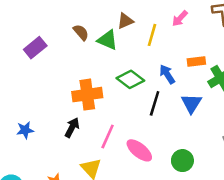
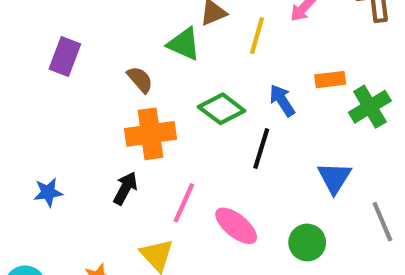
brown semicircle: (81, 32) -> (140, 80), moved
purple rectangle: (35, 48) -> (65, 57), turned -30
blue triangle: (191, 103) -> (334, 178), moved

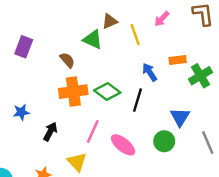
yellow line: (257, 36) -> (135, 35), turned -35
green diamond: (222, 109) -> (107, 92), moved
black arrow: (125, 188) -> (50, 132), moved
blue star: (48, 192) -> (21, 112), moved
green circle: (307, 243) -> (164, 141), moved

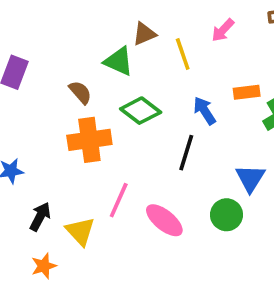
green diamond: (107, 92) -> (141, 111), moved
black arrow: (50, 132) -> (40, 217), moved
yellow triangle: (77, 162) -> (80, 231), moved

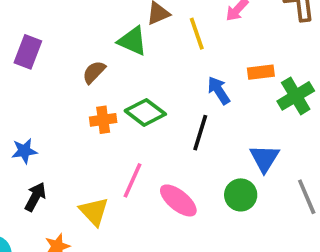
brown semicircle: (80, 92) -> (94, 72), turned -95
green diamond: (141, 111) -> (145, 112), moved
orange cross: (89, 140) -> (103, 120), size x0.6
black arrow: (40, 217) -> (35, 197), moved

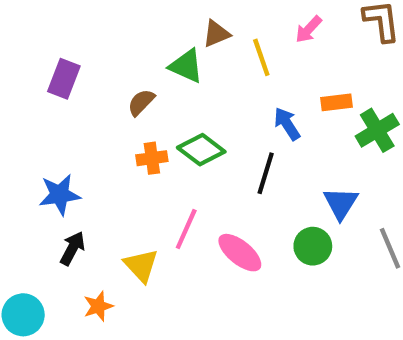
blue star: (24, 151) -> (60, 195), size x1.4

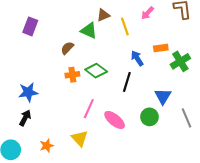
purple rectangle: (64, 79) -> (30, 26), moved
black arrow: (72, 248) -> (25, 118), moved
yellow triangle: (141, 265) -> (80, 138), moved

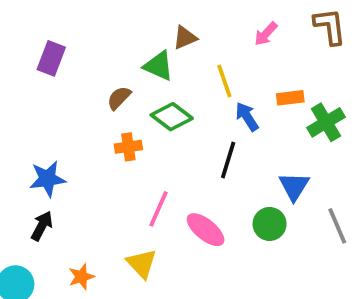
yellow line: (125, 26) -> (224, 81), moved
green diamond: (96, 71) -> (172, 117), moved

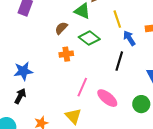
green circle: (270, 224) -> (141, 104), moved

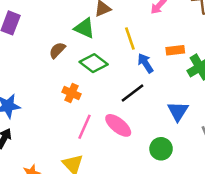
orange cross: (66, 54) -> (71, 93), moved, turned 32
black line: (119, 61) -> (132, 93), turned 36
pink ellipse: (107, 98) -> (118, 125), moved

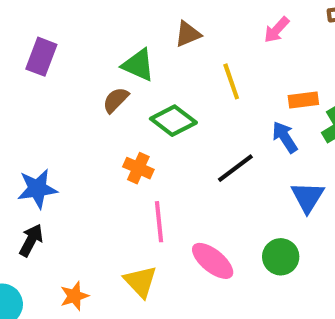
green triangle: (84, 28) -> (138, 65), moved
blue arrow: (145, 63) -> (285, 137), moved
pink ellipse: (118, 125) -> (213, 261), moved
pink line: (84, 127) -> (159, 222), turned -30

